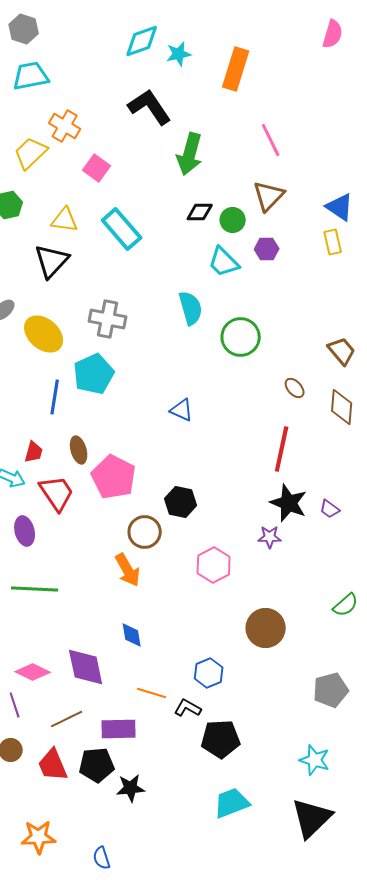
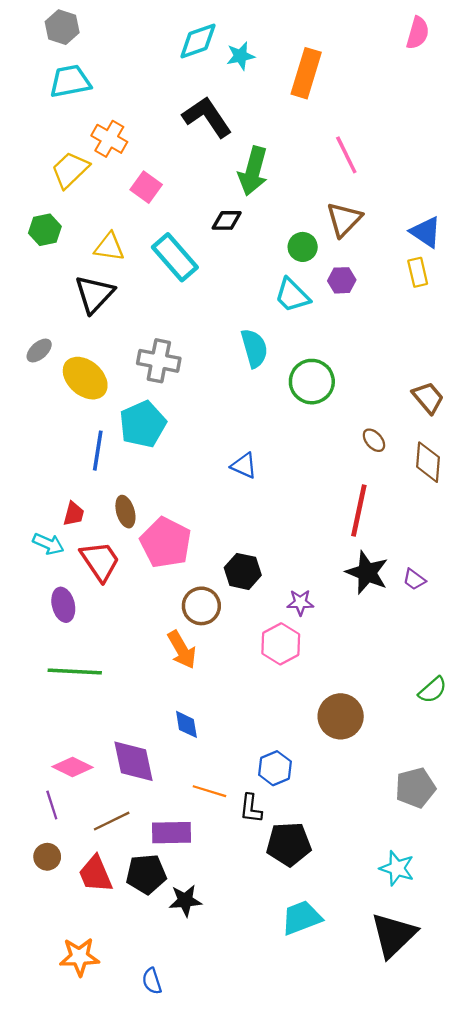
black diamond: (200, 212) -> (227, 220), moved
purple star: (270, 537) -> (300, 602), moved
black L-shape: (188, 708) -> (251, 808), turned -112

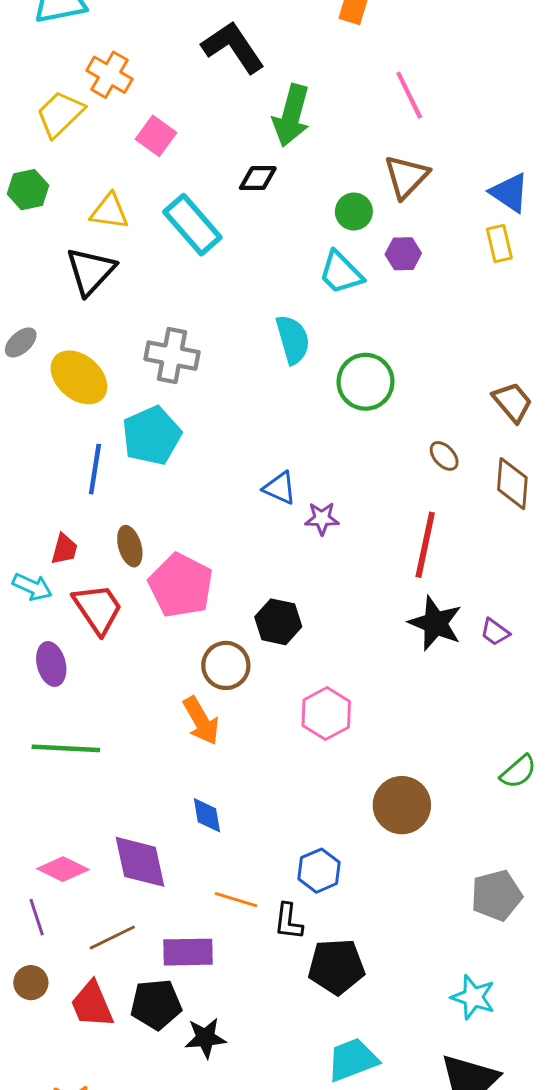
purple star: (300, 602) -> (322, 519), moved

